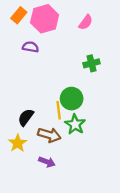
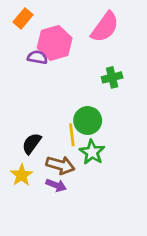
pink hexagon: (45, 19) -> (55, 43), moved
pink semicircle: (86, 22) -> (105, 27), size x1.6
purple arrow: (47, 162) -> (56, 185), moved

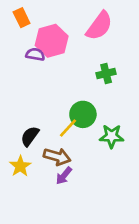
orange rectangle: (23, 18) -> (22, 18), turned -66
yellow line: (72, 135) -> (68, 128), turned 50
green star: (92, 152) -> (112, 136), moved, turned -30
purple arrow: (56, 185) -> (64, 176), moved, turned 108

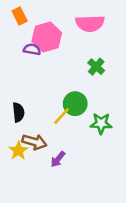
pink semicircle: (99, 26) -> (90, 23), turned 52
green cross: (106, 74) -> (96, 67), turned -35
black semicircle: (30, 136) -> (18, 112), moved, turned 138
brown arrow: (57, 157) -> (34, 142), moved

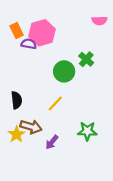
orange rectangle: (20, 16) -> (17, 31), moved
pink semicircle: (90, 23) -> (99, 21), moved, size x0.6
green circle: (75, 104) -> (64, 71), moved
green star: (101, 123) -> (87, 131), moved

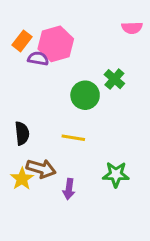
orange rectangle: (17, 31) -> (22, 41), turned 64
yellow line: (55, 103) -> (73, 138), turned 56
purple arrow: (52, 142) -> (69, 189), turned -32

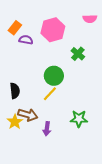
pink hexagon: (56, 44) -> (53, 30), moved
green circle: (85, 95) -> (54, 76), moved
yellow line: (73, 138) -> (50, 94), turned -56

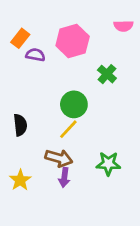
brown arrow: (28, 115) -> (59, 158), moved
yellow star: (15, 122) -> (20, 180), moved

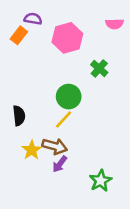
purple semicircle: (35, 55) -> (33, 19), moved
green star: (108, 164) -> (101, 181), moved, turned -30
purple arrow: (64, 177) -> (60, 164), turned 30
yellow star: (20, 180) -> (32, 150), moved

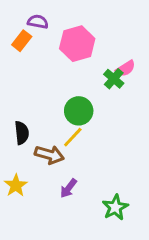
pink semicircle: (115, 24) -> (125, 68), moved, turned -30
brown arrow: (55, 146) -> (49, 155), moved
yellow star: (32, 150) -> (16, 185), moved

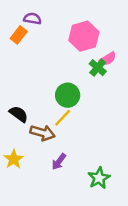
pink hexagon: (77, 44) -> (84, 36), moved
black semicircle: (22, 133) -> (19, 114), turned -48

